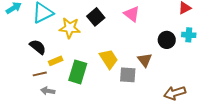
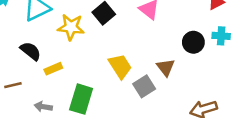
green rectangle: (78, 72) -> (81, 99), moved
brown line: (40, 74) -> (13, 85), moved
gray square: (128, 75) -> (144, 86), turned -36

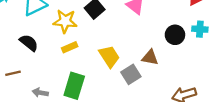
brown triangle: (166, 67) -> (150, 57), turned -42
yellow rectangle: (53, 69) -> (70, 47), moved

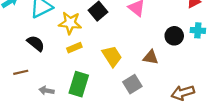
gray square: (131, 74) -> (132, 84), moved

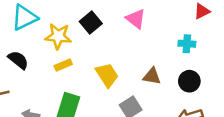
cyan cross: (198, 30) -> (187, 44), moved
black circle: (174, 36) -> (189, 81), moved

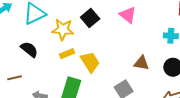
yellow trapezoid: (107, 75) -> (90, 62), moved

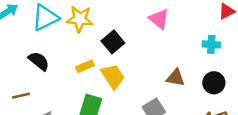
black square: (90, 18) -> (113, 42), moved
yellow star: (63, 29) -> (80, 19), moved

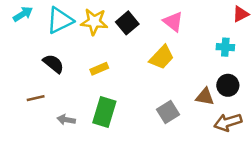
black square: (113, 42) -> (127, 23), moved
yellow trapezoid: (113, 76) -> (162, 57), moved, turned 76
brown triangle: (176, 78) -> (205, 97), moved

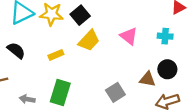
pink triangle: (173, 22) -> (129, 36), moved
yellow trapezoid: (162, 57) -> (89, 41), moved

